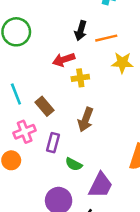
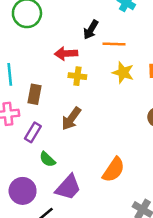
brown rectangle: (44, 106) -> (34, 94), turned 36

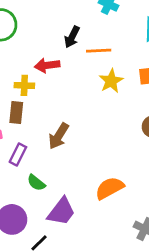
yellow star: (123, 73) -> (111, 81), turned 30
yellow cross: (77, 76) -> (24, 85), moved
orange semicircle: (114, 170) -> (110, 188), turned -148

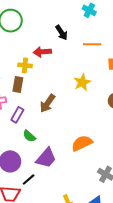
black arrow: (72, 37) -> (62, 32), turned -63
orange line: (99, 51) -> (92, 44), moved
yellow star: (111, 81) -> (82, 82), moved

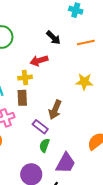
yellow star: (82, 82) -> (84, 82), turned -30
purple rectangle: (17, 115) -> (40, 127), moved, turned -70
green semicircle: (29, 136) -> (44, 145), turned 80

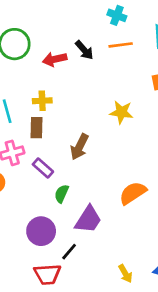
orange line: (86, 43) -> (121, 45), moved
red arrow: (39, 61) -> (55, 59), moved
purple rectangle: (40, 127) -> (43, 168), moved

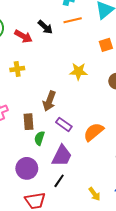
red arrow: (55, 59) -> (23, 36), turned -132
brown rectangle: (37, 128) -> (29, 122), moved
purple rectangle: (43, 168) -> (64, 124), moved
black line: (69, 252) -> (59, 181), moved

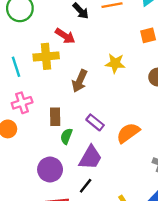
red arrow: (23, 36) -> (65, 36), moved
yellow cross: (17, 69) -> (46, 56), size x1.5
brown arrow: (49, 101) -> (80, 81), moved

